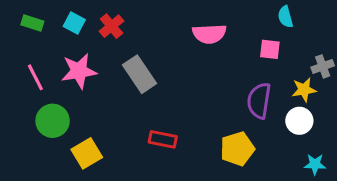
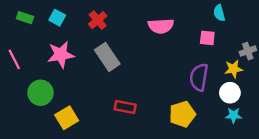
red cross: (112, 26) -> (98, 20), moved
pink line: (35, 77) -> (14, 59), moved
cyan star: (315, 164) -> (234, 115), moved

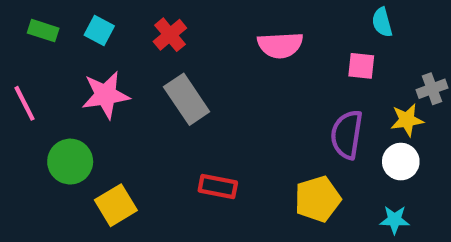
cyan star: (234, 115) -> (395, 220), moved

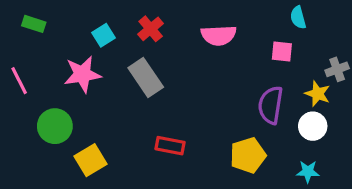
cyan square: (99, 31) -> (104, 35), moved, turned 30
red cross: (170, 35) -> (151, 29), moved
yellow star: (407, 120) -> (318, 94), turned 30

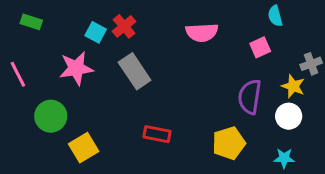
red cross: (151, 29) -> (124, 26), moved
cyan square: (104, 35) -> (96, 32), turned -30
pink square: (282, 52) -> (260, 47), turned -30

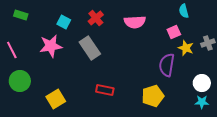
red cross: (124, 26) -> (96, 18), moved
yellow star: (293, 86) -> (186, 48), moved
green circle: (51, 116) -> (20, 81), moved
white circle: (289, 116) -> (202, 83), moved
cyan star: (284, 158) -> (202, 102), moved

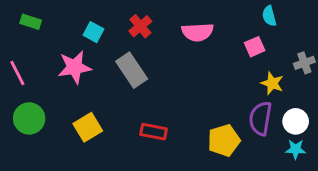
yellow star: (186, 48) -> (272, 83), moved
purple semicircle: (167, 65) -> (260, 118), moved
yellow square: (56, 99) -> (88, 127), moved

